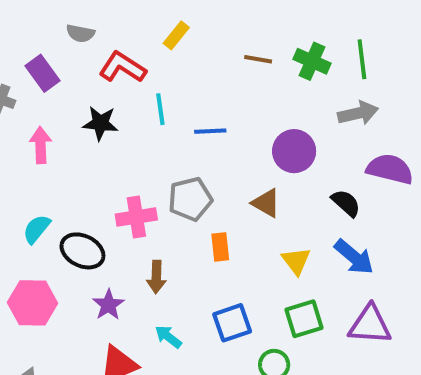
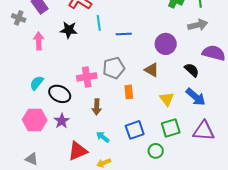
purple star: (108, 305) -> (62, 121), moved

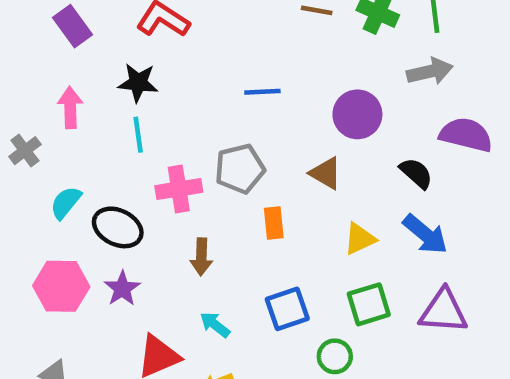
gray cross: (19, 18) -> (25, 151), moved, turned 32
cyan line: (99, 23) -> (138, 135), moved
yellow triangle: (167, 99) -> (360, 239), turned 42

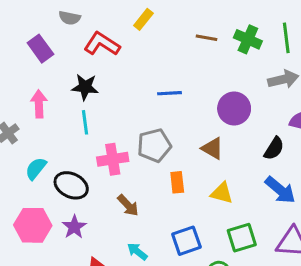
black semicircle: (416, 173) -> (274, 148), turned 80
yellow triangle: (360, 239) -> (222, 193), moved, turned 40
brown arrow: (201, 257) -> (128, 205), turned -45

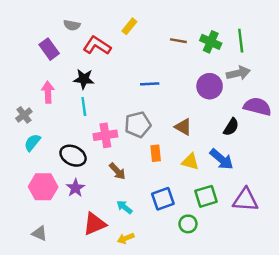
purple circle: (234, 109) -> (210, 86), moved
cyan semicircle: (36, 168) -> (32, 142), moved
blue arrow: (280, 190) -> (222, 159), moved

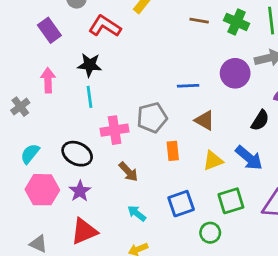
blue line: (150, 84) -> (188, 86), moved
cyan semicircle: (32, 142) -> (30, 154), moved
yellow triangle: (190, 162) -> (213, 161), turned -36
red triangle: (95, 224) -> (84, 231), moved

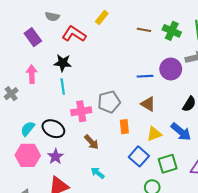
blue line: (188, 86) -> (145, 76), moved
cyan semicircle: (30, 154) -> (28, 129), moved
blue square: (181, 204) -> (139, 156), moved, turned -30

